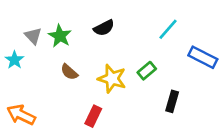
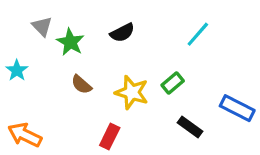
gray triangle: (33, 36) -> (42, 26), moved
blue rectangle: (203, 57) -> (237, 108), moved
black rectangle: (172, 101) -> (190, 127), moved, turned -70

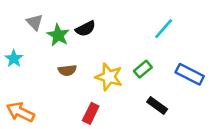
black semicircle: (122, 33) -> (86, 29), moved
brown semicircle: (81, 85) -> (67, 70), turned -48
blue rectangle: (237, 108) -> (190, 74), moved

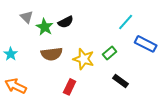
cyan star: (14, 59) -> (11, 54), moved
brown semicircle: (67, 70) -> (52, 54), size x1.5
blue rectangle: (190, 74) -> (146, 44), moved

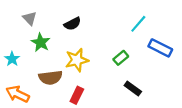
green star: (45, 27) -> (41, 42), moved
brown semicircle: (52, 54) -> (51, 78), moved
yellow star: (84, 59) -> (77, 60), moved, turned -30

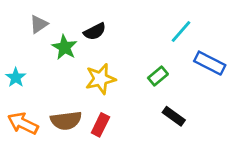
gray triangle: (30, 18) -> (39, 24), turned 40
green star: (41, 42) -> (65, 47), moved
brown semicircle: (51, 78) -> (66, 121), moved

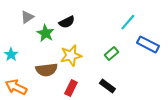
black rectangle: (174, 116) -> (107, 86), moved
brown semicircle: (66, 121) -> (47, 70), moved

